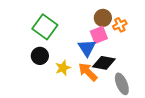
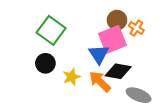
orange cross: (120, 25) -> (136, 28), turned -32
pink square: (99, 35) -> (112, 39), size x1.4
gray ellipse: (122, 84) -> (139, 95), turned -45

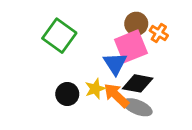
black circle: (45, 63) -> (67, 94), moved
yellow star: (72, 77) -> (95, 89), moved
gray ellipse: (139, 95) -> (138, 107), moved

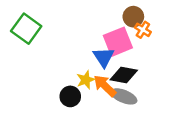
brown circle: (136, 24) -> (133, 17), moved
green square: (59, 36) -> (26, 29), moved
black circle: (67, 94) -> (70, 96), moved

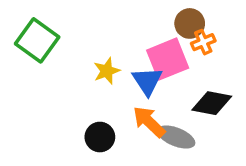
orange cross: (143, 30) -> (203, 42), turned 35
black diamond: (124, 75) -> (212, 103), moved
yellow star: (86, 80) -> (107, 71), moved

